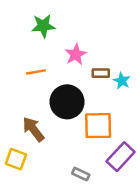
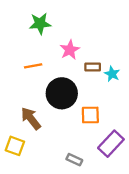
orange square: (98, 126) -> (90, 115), size x0.7

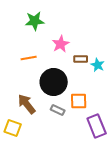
purple rectangle: (111, 144) -> (97, 126), turned -65
gray rectangle: (74, 160) -> (58, 110), moved

